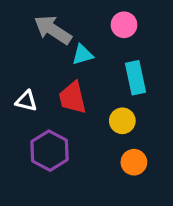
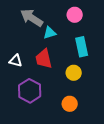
orange circle: (134, 162) -> (70, 104), moved

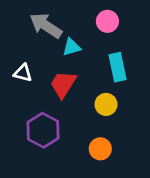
red trapezoid: (44, 59) -> (63, 84), turned 45
white triangle: (16, 61) -> (23, 73), moved

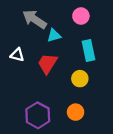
purple hexagon: (43, 130) -> (38, 115), moved

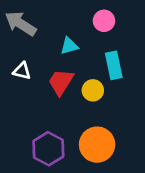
gray arrow: (35, 19) -> (21, 24), moved
yellow circle: (80, 79) -> (93, 90), moved
orange circle: (76, 112) -> (97, 145), size x1.6

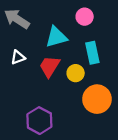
cyan triangle: (69, 46) -> (56, 37), size x1.5
white triangle: (22, 71) -> (18, 57), turned -35
orange circle: (97, 145) -> (97, 99), moved

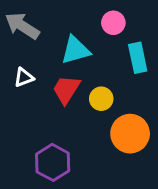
cyan rectangle: (92, 53) -> (138, 58), moved

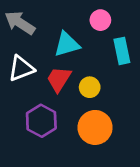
white triangle: (24, 77) -> (21, 68), size x1.5
orange circle: (130, 134) -> (95, 127), moved
purple hexagon: (53, 162) -> (41, 121), moved

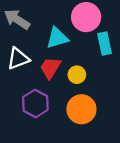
pink circle: (100, 20) -> (86, 17), size x1.6

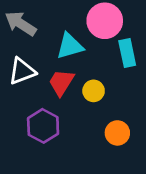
orange circle: (81, 109) -> (117, 133), moved, size x0.7

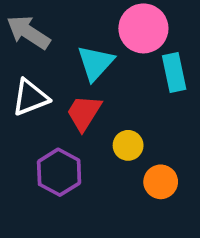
cyan triangle: (70, 46) -> (95, 63), turned -32
yellow circle: (94, 91) -> (128, 145), moved

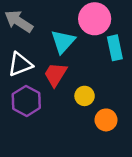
purple hexagon: (59, 172) -> (26, 101), moved

